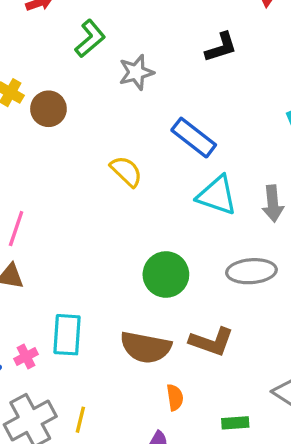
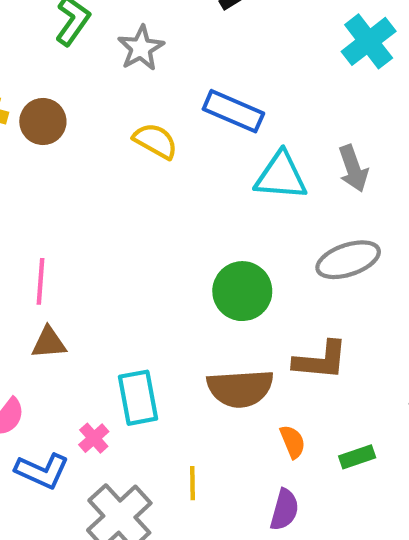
yellow semicircle: (126, 171) -> (155, 141), moved
yellow line: (80, 420) -> (192, 483), moved
green rectangle: (235, 423) -> (357, 457), moved

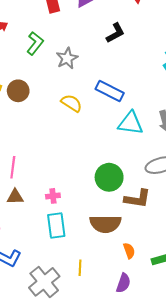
brown L-shape: (321, 360) -> (137, 199), moved
pink cross: (94, 438) -> (53, 196), moved, turned 32

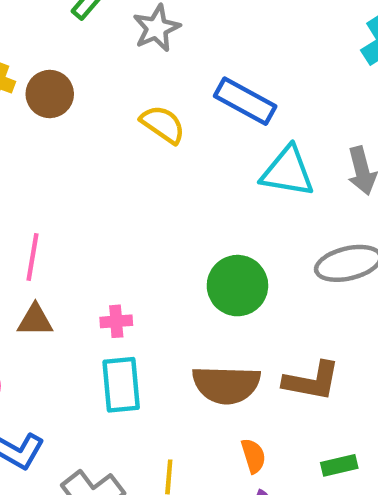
brown L-shape: (137, 199) -> (312, 381), moved
orange semicircle: (129, 251) -> (253, 456), moved

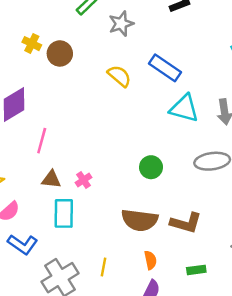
green circle: (237, 286) -> (151, 167), size x0.7
brown triangle: (35, 320) -> (51, 179), moved
pink cross: (116, 321) -> (84, 180), turned -35
cyan rectangle: (121, 385) -> (64, 213), moved

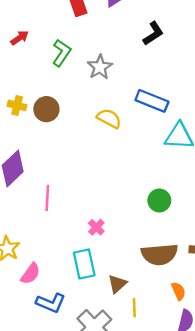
brown triangle: (51, 179) -> (117, 284), moved, turned -36

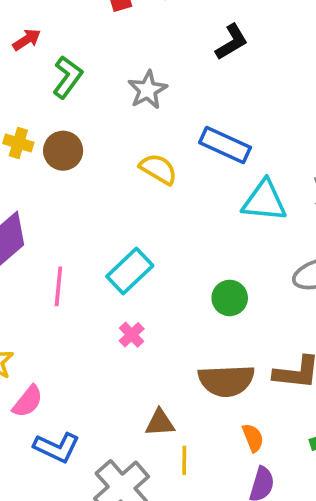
green L-shape: (62, 53) -> (67, 77), moved
cyan rectangle: (84, 264) -> (130, 271), moved, turned 56
brown triangle: (117, 284) -> (160, 423), turned 36

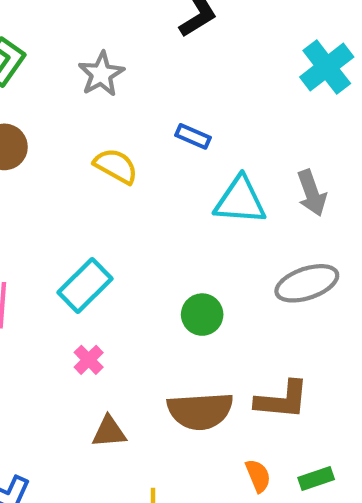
blue rectangle: (225, 145) -> (193, 136), size x0.6
brown triangle: (160, 423) -> (109, 432), moved
orange semicircle: (253, 438) -> (258, 476), moved

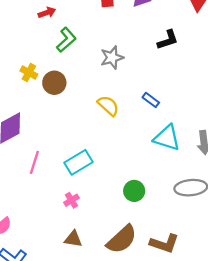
brown semicircle: (200, 411) -> (122, 239), turned -52

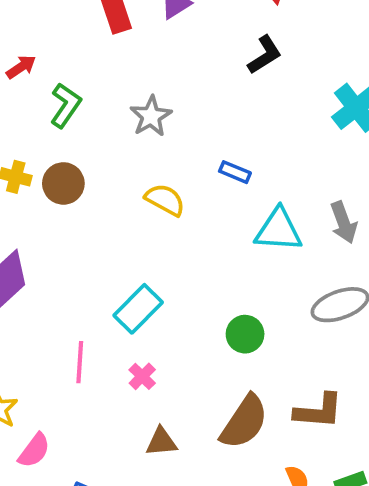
black L-shape: (168, 40) -> (265, 55), moved
pink line: (34, 162) -> (80, 362), moved

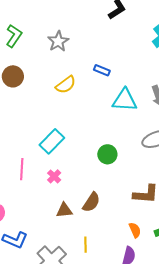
yellow semicircle: (165, 200) -> (66, 85), turned 115
brown semicircle: (244, 422) -> (91, 202), moved, size x0.7

